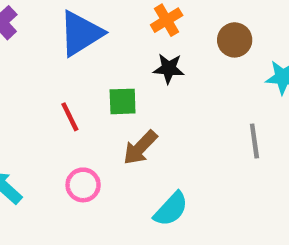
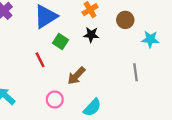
green square: (123, 101) -> (60, 42), moved, turned 35
pink circle: (83, 185) -> (55, 100), moved

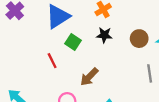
brown circle: (125, 20) -> (139, 39), moved

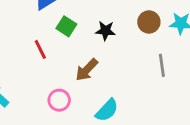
black star: (104, 35) -> (105, 31), moved

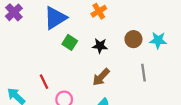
red line: (40, 49) -> (44, 82), moved
brown arrow: (87, 70) -> (101, 77), moved

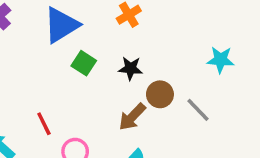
brown circle: (133, 39) -> (160, 94), moved
gray line: (144, 73) -> (198, 110), turned -36

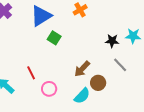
black star: (131, 68) -> (112, 41), moved
brown circle: (160, 94) -> (98, 83), moved

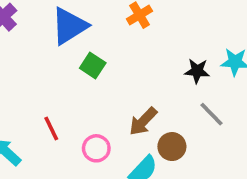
pink circle: (49, 89) -> (96, 148), moved

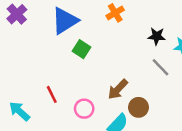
black star: (197, 71) -> (157, 36), moved
gray line: (212, 114) -> (160, 67), moved

